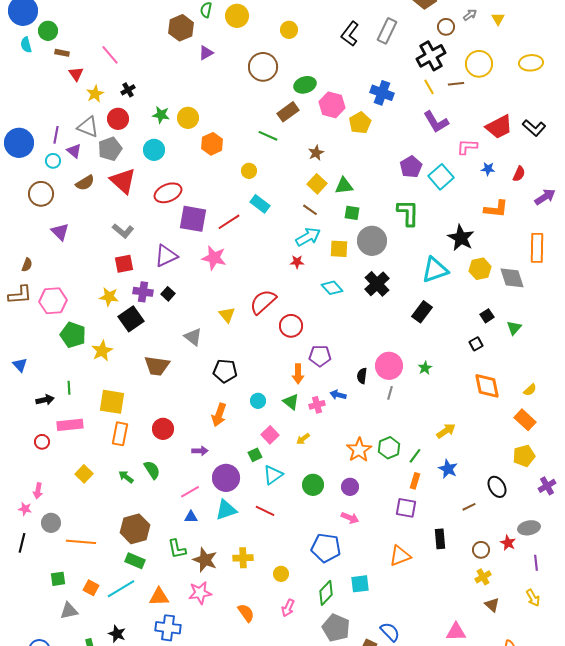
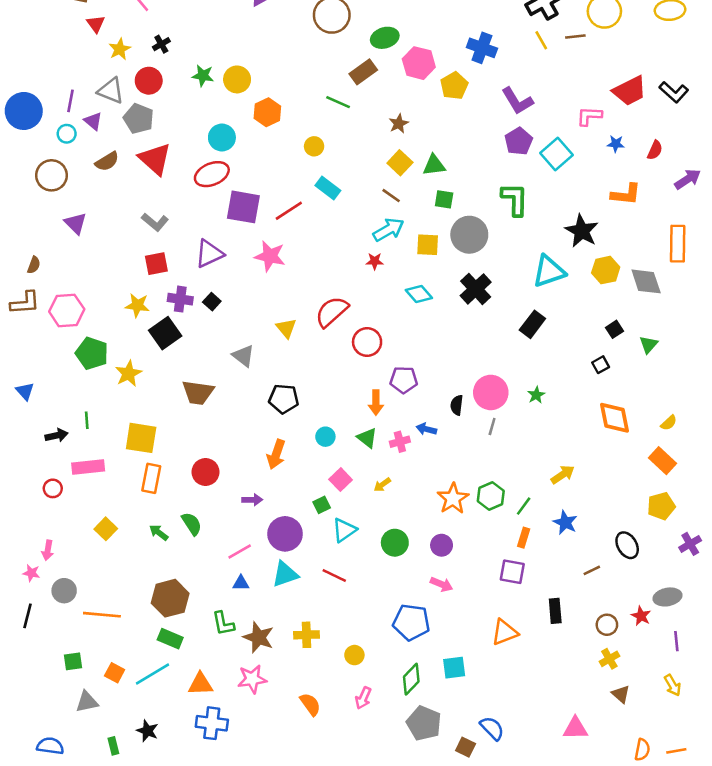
purple L-shape: (436, 122) -> (517, 101), moved
gray pentagon: (110, 149) -> (139, 119), turned -30
cyan circle: (154, 150) -> (222, 137), moved

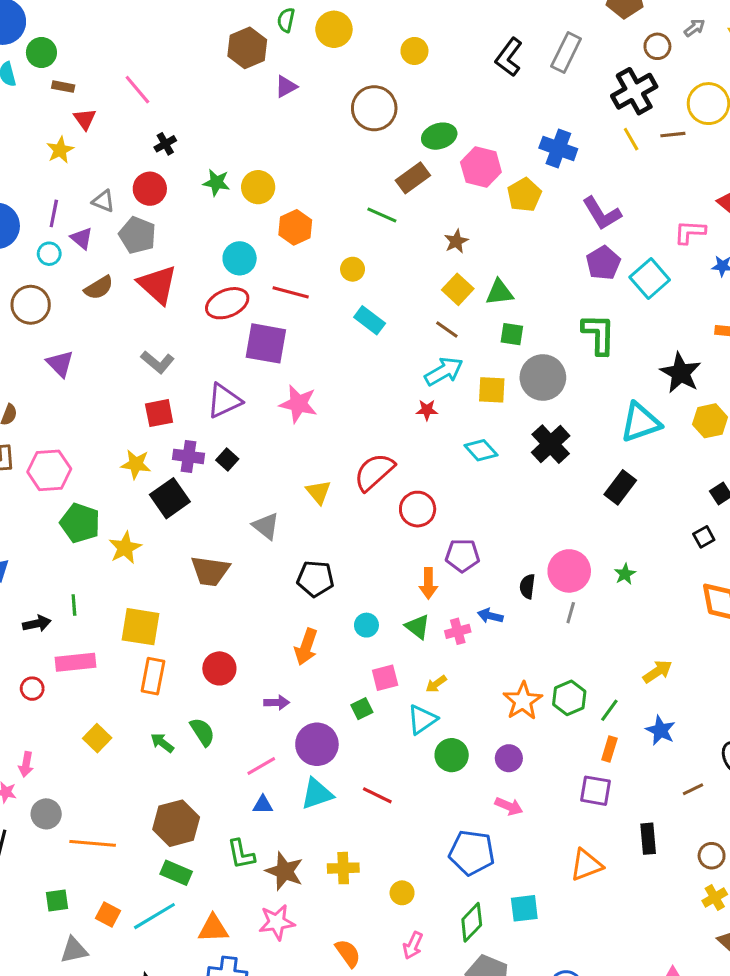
yellow star: (120, 49) -> (60, 150), moved
gray triangle: (111, 91) -> (103, 201), size x0.7
red line: (289, 211) -> (291, 292), moved, turned 48
pink square: (341, 480) -> (385, 678), turned 30
cyan triangle: (344, 530) -> (422, 720), moved

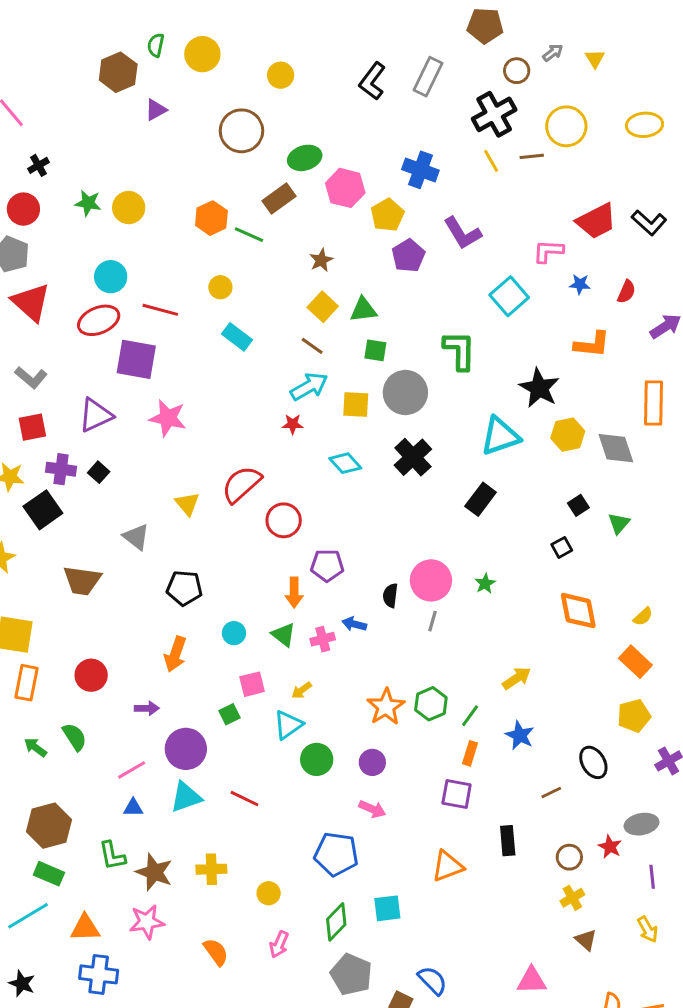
orange hexagon: (295, 227) -> (211, 218), moved
purple pentagon: (603, 263) -> (408, 256), moved

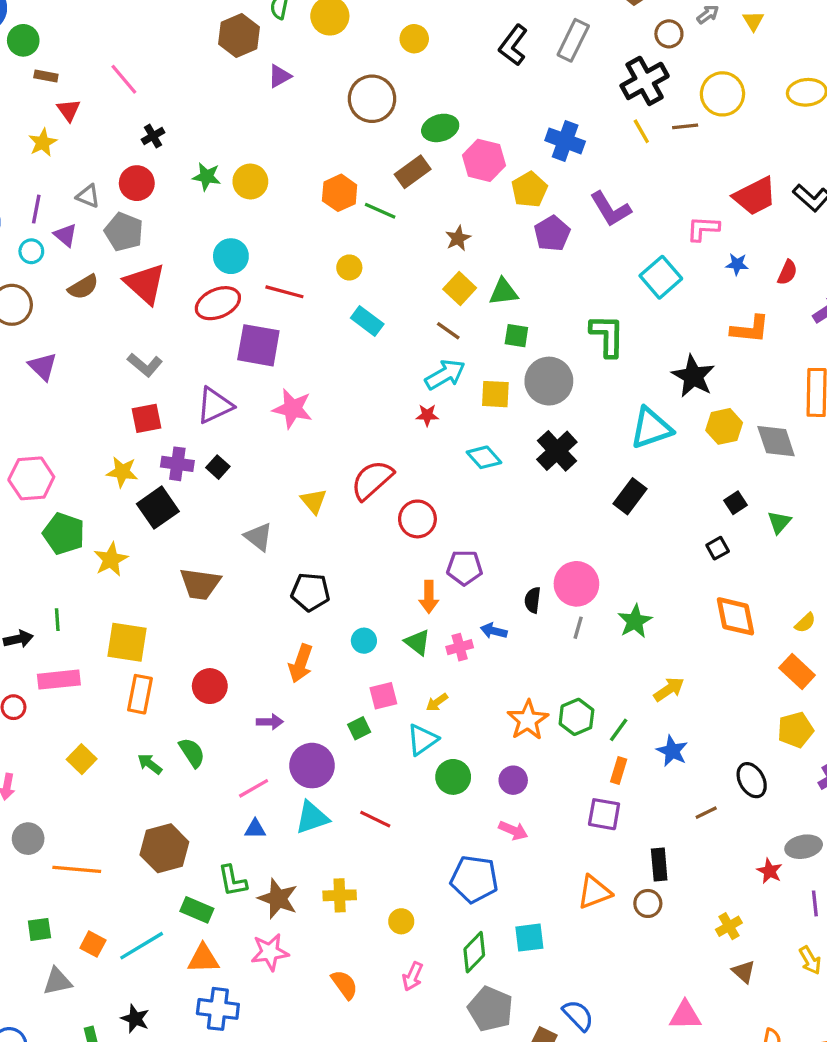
green star: (485, 583) -> (635, 621), moved, size x1.5
brown circle: (569, 857) -> (648, 903), moved
green rectangle: (49, 874) -> (197, 910), moved

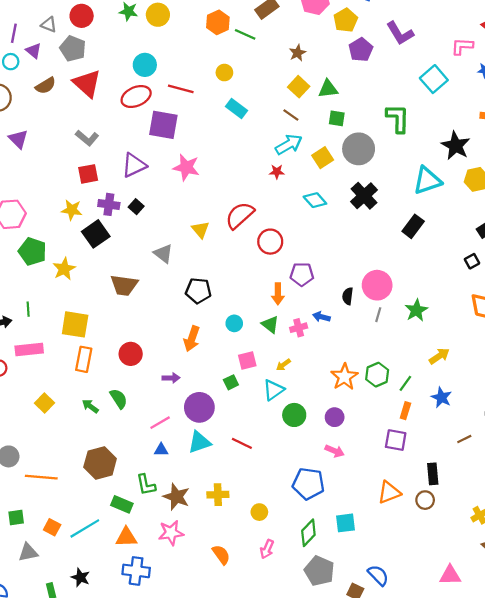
yellow square: (495, 394) -> (323, 158), turned -36

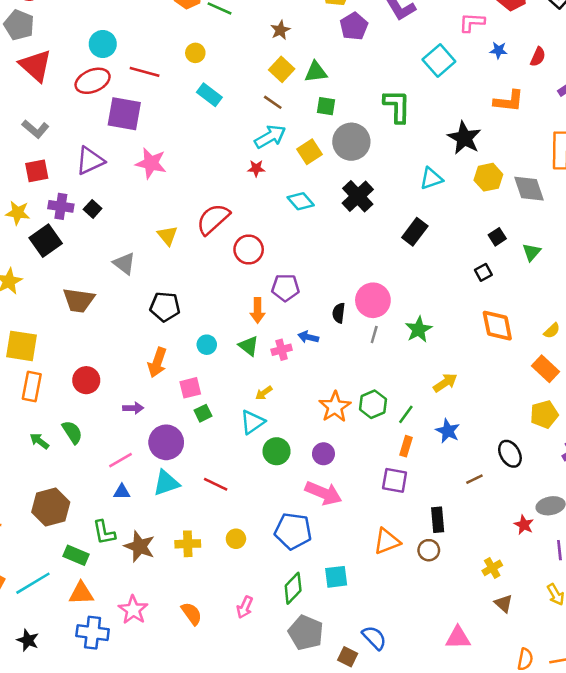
cyan triangle: (427, 180) -> (431, 178), size x0.7
pink square: (247, 360) -> (190, 388), moved
pink arrow: (335, 451) -> (323, 493), size x1.6
yellow circle: (259, 512) -> (236, 539), moved
pink star: (171, 533) -> (133, 610), moved, turned -30

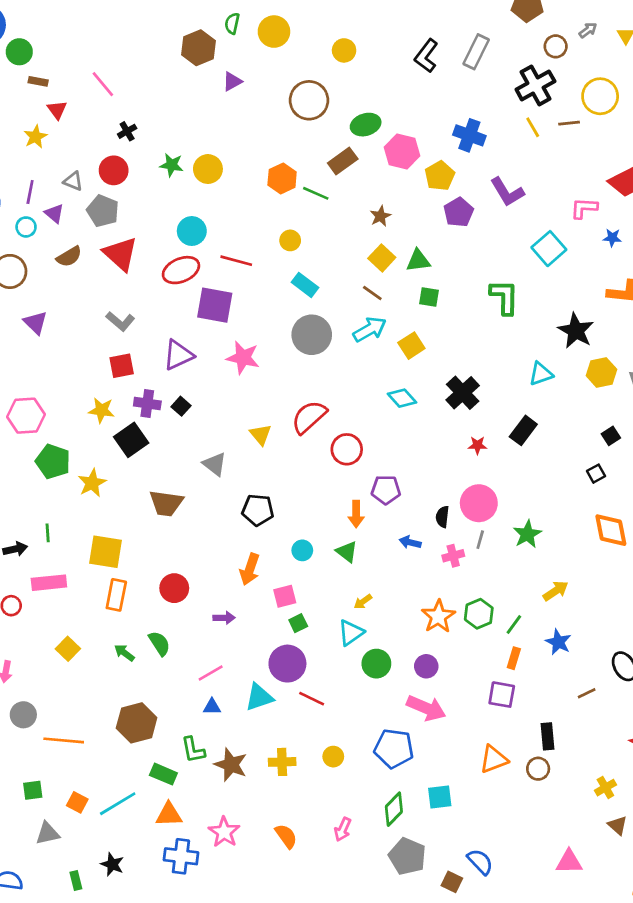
gray circle: (351, 142) -> (312, 335), moved
red star: (256, 168) -> (477, 445), moved
pink cross: (282, 350) -> (453, 556), moved
purple circle: (166, 442) -> (287, 664), moved

